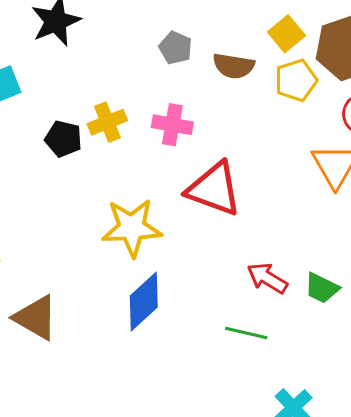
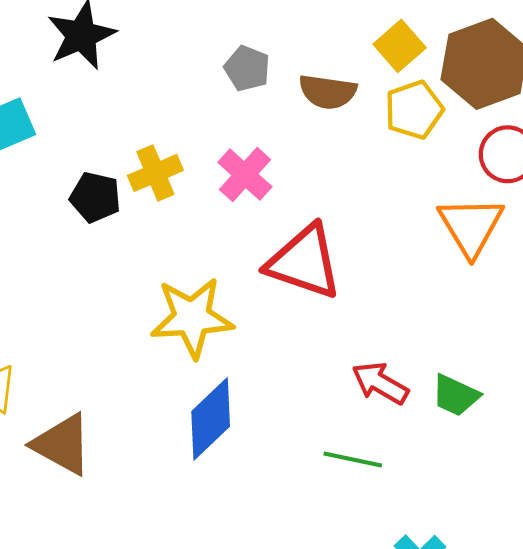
pink cross: (172, 125) -> (245, 175), turned 33

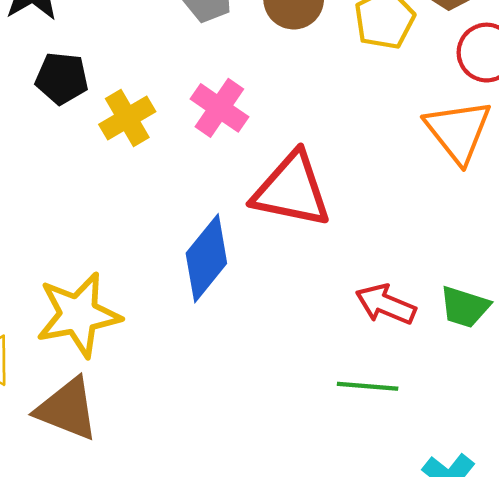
black pentagon: (95, 197) -> (62, 78), moved
yellow star: (192, 318) -> (78, 315), moved
blue diamond: (211, 419) -> (206, 258), moved

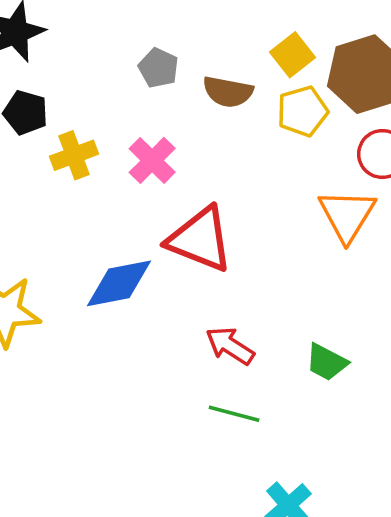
blue diamond: (206, 258) -> (119, 283), turned 30
red arrow: (386, 304) -> (230, 346), moved

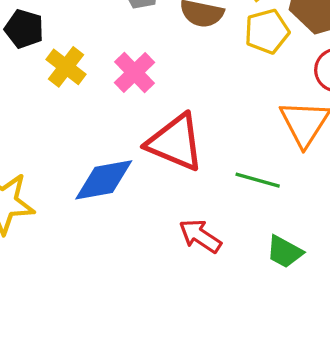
yellow cross: (74, 155) -> (66, 67), turned -33
green line: (234, 414) -> (258, 180), moved

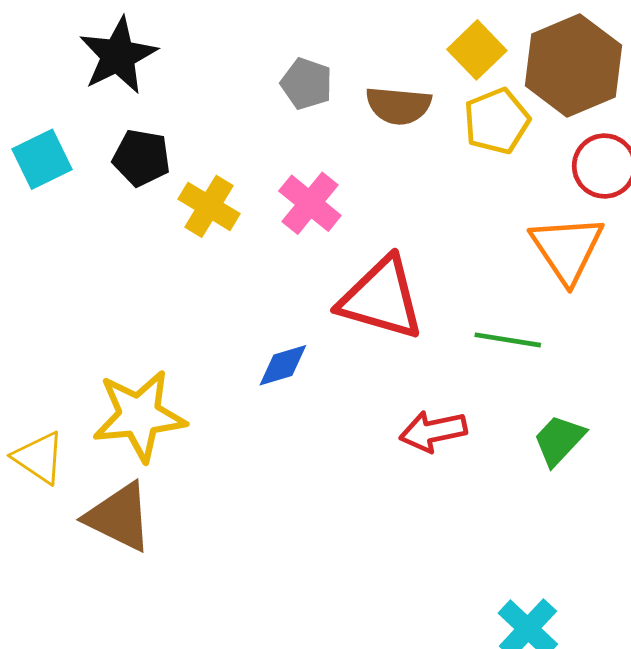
blue diamond: (104, 180) -> (283, 365), size x0.6
red arrow: (200, 236) -> (433, 431), turned -39
green trapezoid: (285, 252) -> (559, 440), turned 111

